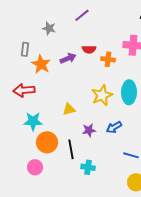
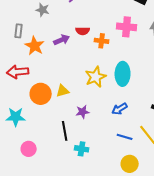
cyan star: (33, 121) -> (16, 117), moved
blue arrow: (114, 127) -> (120, 109), moved
orange circle: (47, 142) -> (41, 94), moved

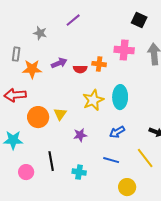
red semicircle: (83, 31) -> (80, 69), moved
orange star: (35, 46) -> (32, 69), turned -30
yellow triangle: (63, 91) -> (60, 114), turned -40
black line: (65, 131) -> (51, 161), moved
blue line: (125, 137) -> (111, 160), moved

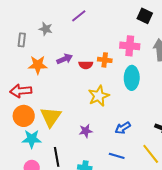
gray rectangle: (16, 54) -> (22, 40), moved
cyan ellipse: (120, 97) -> (132, 78), moved
yellow triangle: (60, 114) -> (51, 117), moved, size x1.6
orange circle: (38, 117) -> (24, 116), moved
cyan star: (13, 140) -> (32, 139), moved

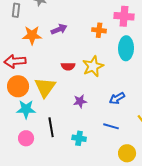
red semicircle: (86, 65) -> (68, 66), moved

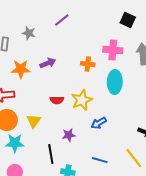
yellow triangle: (45, 87) -> (34, 121), size x0.7
blue arrow: (117, 98) -> (99, 123), moved
black line: (51, 127) -> (51, 154), moved

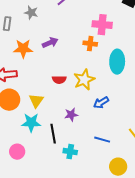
pink cross: (113, 50) -> (102, 25), moved
cyan star: (15, 143) -> (31, 123), moved

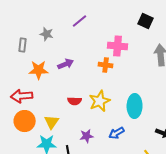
cyan ellipse: (117, 62) -> (135, 106), moved
blue arrow: (101, 103) -> (117, 133), moved

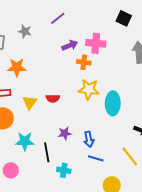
purple arrow: (66, 64) -> (70, 45), moved
yellow star: (100, 101) -> (89, 89), moved, turned 30
yellow triangle: (52, 122) -> (30, 102), moved
blue arrow: (117, 133) -> (89, 139), moved, turned -70

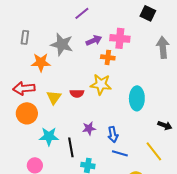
gray star: (25, 31) -> (62, 44), moved, size x1.6
yellow star: (89, 89) -> (101, 84), moved

